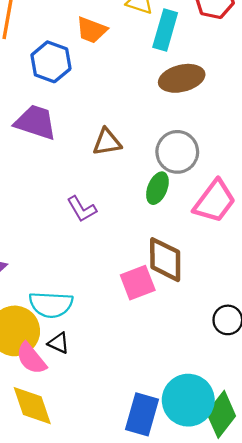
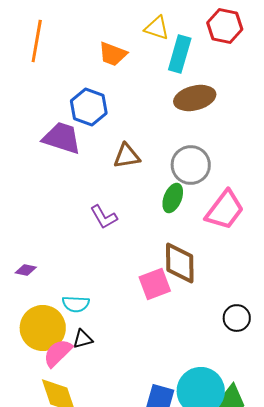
blue hexagon: (51, 62) -> (89, 107), moved
cyan semicircle: (51, 305) -> (76, 304), size x0.7
black triangle: (59, 343) -> (83, 339), turned -40
pink semicircle: (31, 358) -> (58, 353), turned 84

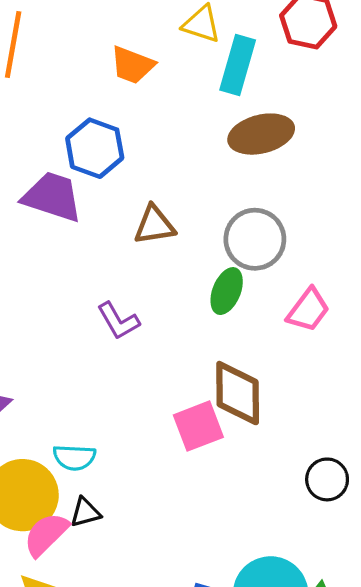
pink trapezoid: (225, 210) -> (308, 310), size x0.7

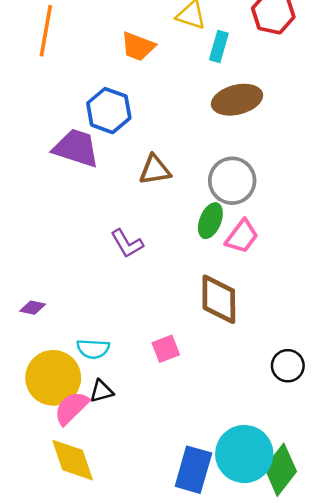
cyan rectangle: (238, 65) -> (219, 46), size x0.7
pink trapezoid: (308, 310) -> (242, 236), moved
pink square: (198, 426) -> (166, 349), moved, size x0.7

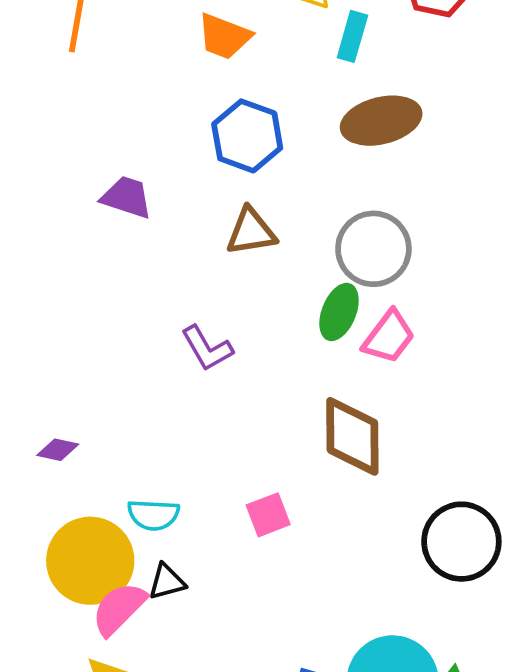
blue hexagon: (109, 111) -> (247, 136), moved
purple trapezoid: (76, 148) -> (127, 197), size x0.7
black circle: (288, 366) -> (461, 542), size x1.5

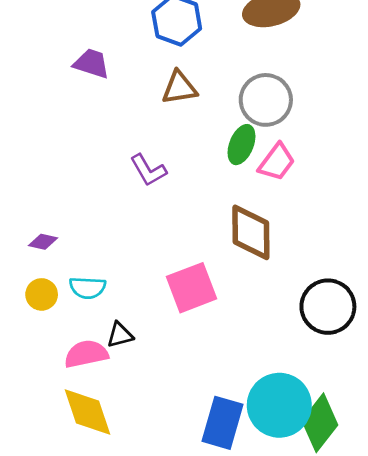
cyan semicircle: (153, 515) -> (88, 288), moved
pink square: (268, 515) -> (192, 288), size x1.6
yellow circle: (90, 561) -> (42, 294), moved, size x0.5
pink semicircle: (119, 609) -> (86, 354), turned 33

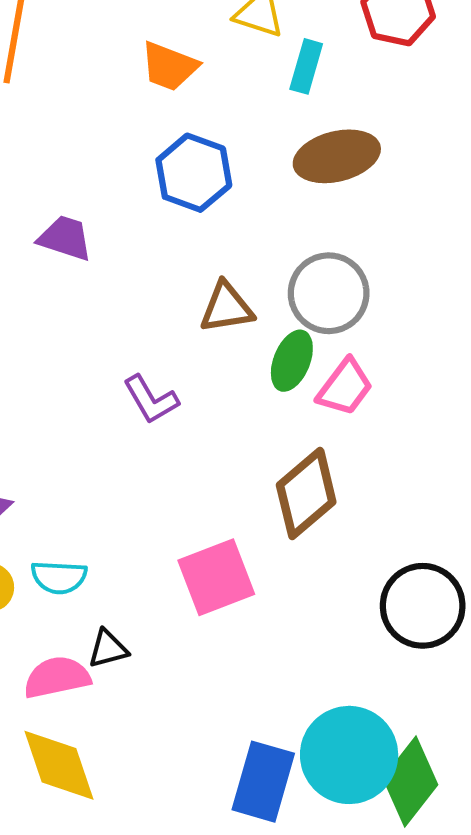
brown triangle: (179, 88) -> (226, 308), moved
brown diamond: (251, 232) -> (306, 493), turned 50

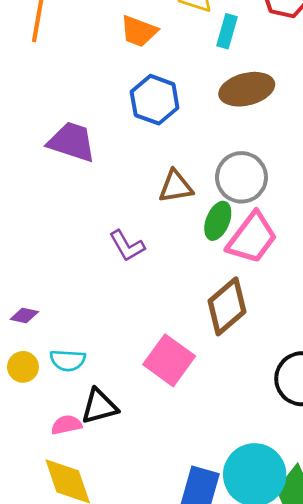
purple trapezoid: (65, 238) -> (72, 142), size x1.4
pink trapezoid: (345, 387) -> (252, 238), size x1.4
pink square: (216, 577) -> (169, 360), turned -33
black triangle: (108, 649) -> (99, 406), size x1.4
pink semicircle: (57, 677) -> (66, 425), size x0.7

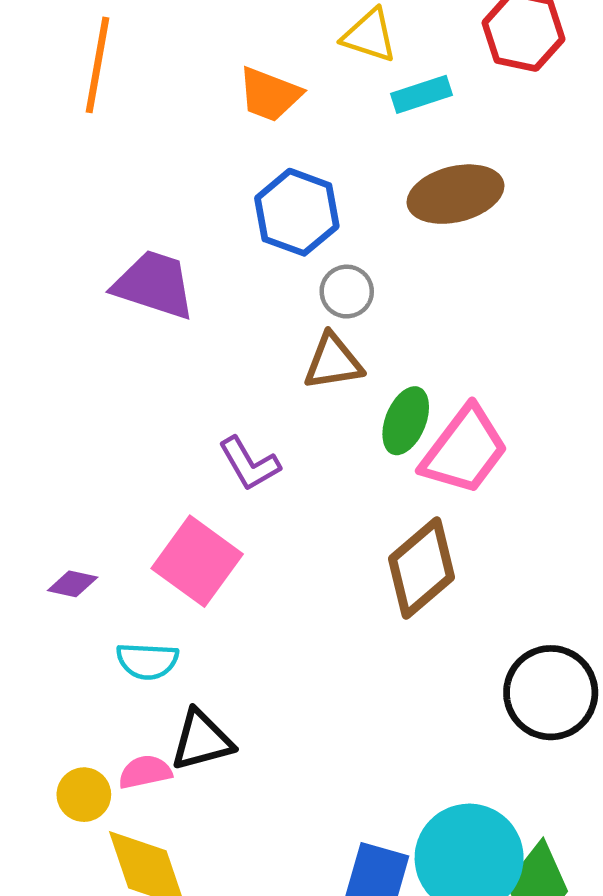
cyan rectangle: (227, 31) -> (422, 94), turned 56
gray circle: (241, 177) -> (347, 292), moved, size x0.6
pink square: (169, 360) -> (197, 561), moved
yellow circle: (23, 367) -> (84, 795), moved

